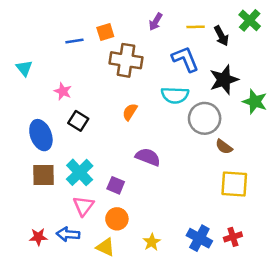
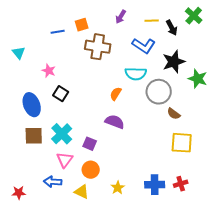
blue L-shape: (185, 59) -> (144, 46), turned 145
orange semicircle: (130, 112) -> (116, 94), moved
red star: (38, 237) -> (19, 193), moved
blue cross: (199, 238) -> (155, 185), turned -30

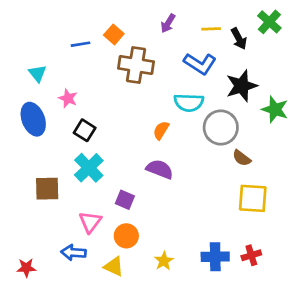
orange square: (82, 25) -> (114, 34), turned -32
cyan triangle: (19, 53) -> (37, 73), moved
blue ellipse: (32, 105) -> (33, 119), moved
cyan cross: (62, 134) -> (89, 168), moved

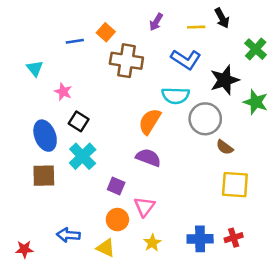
green cross: (269, 22) -> (256, 49), moved
black arrow: (239, 39) -> (222, 18), moved
blue ellipse: (33, 119) -> (45, 136), moved
orange semicircle: (161, 130) -> (150, 121), size x1.5
pink triangle: (90, 222) -> (145, 207), moved

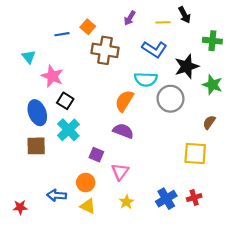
green cross: (256, 49) -> (212, 41), turned -36
pink star: (63, 92) -> (52, 76), size x1.5
brown semicircle: (225, 147) -> (209, 122), moved, turned 88
orange circle: (117, 220) -> (86, 182), moved
blue cross: (200, 239) -> (166, 199), turned -30

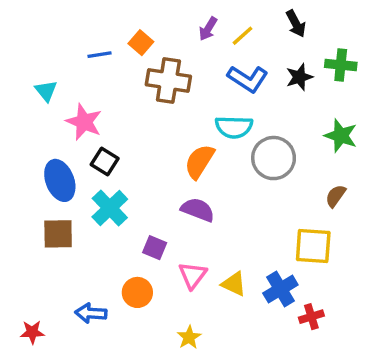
yellow line: (163, 22) -> (243, 36), moved, turned -40
black star: (187, 66) -> (299, 77), moved, size x0.7
blue cross: (166, 199) -> (280, 289), moved
yellow star: (126, 202) -> (189, 337), moved
yellow triangle: (88, 206) -> (234, 284), moved

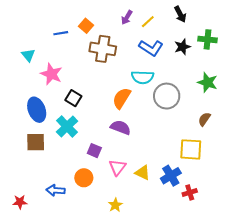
black square: (105, 161) -> (73, 98), moved

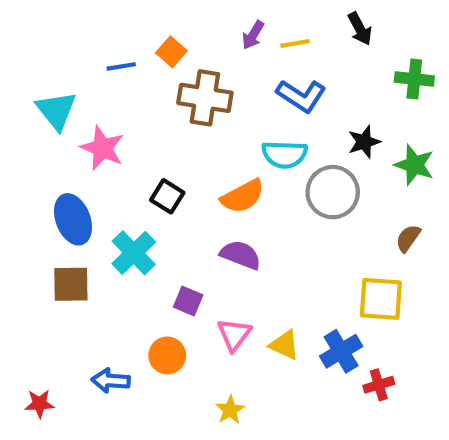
yellow line: (148, 22) -> (295, 43), turned 32
black star: (182, 47) -> (364, 142), moved
cyan triangle: (28, 55) -> (56, 110), size x1.5
black square: (73, 98) -> (167, 196), moved
orange semicircle: (122, 98) -> (243, 196), turned -150

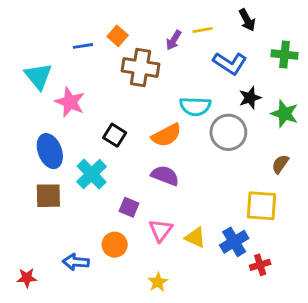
purple arrow: (253, 35) -> (174, 40), moved
blue L-shape: (301, 96) -> (230, 63), moved

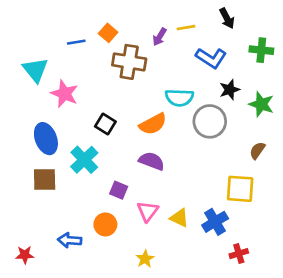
red cross: (260, 265) -> (239, 254), moved

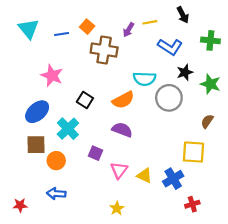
cyan triangle: (35, 70) -> (29, 29), moved
blue ellipse: (46, 139) -> (37, 112), turned 70
orange circle: (105, 224) -> (56, 161), moved

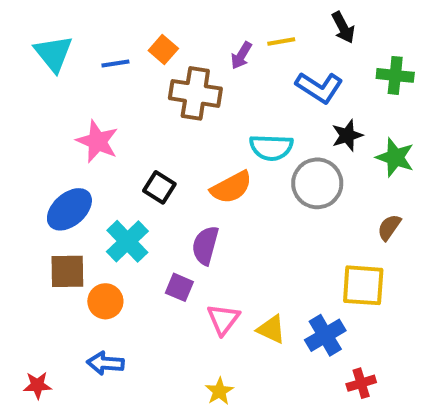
purple semicircle: (122, 130) -> (205, 245), moved, turned -96

